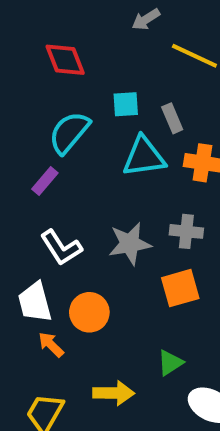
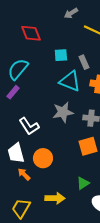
cyan semicircle: (69, 132) -> (18, 69), moved
cyan triangle: (144, 157) -> (70, 81), turned 30
purple rectangle: (45, 181) -> (13, 92), moved
gray star: (130, 244) -> (63, 112), moved

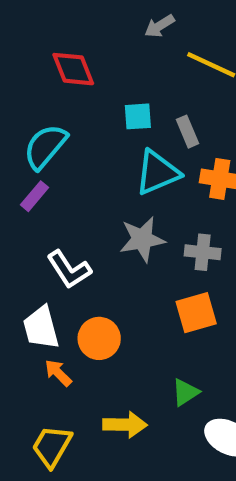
cyan triangle: (70, 81) -> (157, 173), turned -45

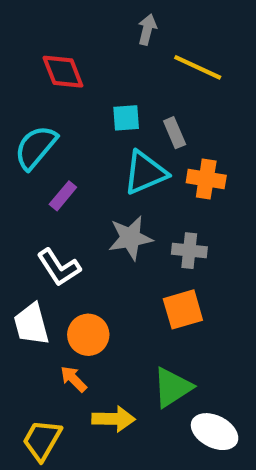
gray arrow: (159, 26) -> (147, 29), turned 136
purple rectangle: (34, 196) -> (63, 196), moved
orange arrow: (58, 373) -> (74, 379), moved
green triangle: (185, 392) -> (172, 387), size x1.5

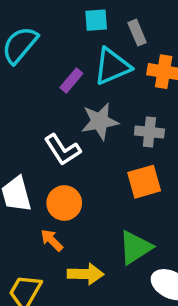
purple rectangle: (63, 196) -> (71, 80), moved
white L-shape: (59, 267) -> (62, 150), moved

